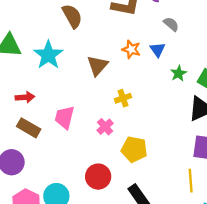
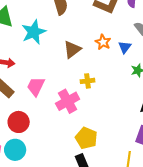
pink cross: (105, 127) -> (68, 101), size x1.6
yellow pentagon: (134, 149) -> (86, 138), moved
red circle: (98, 177) -> (19, 122), moved

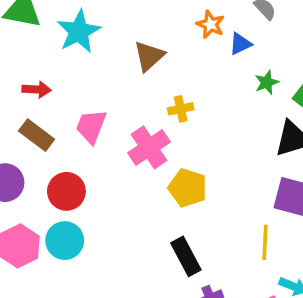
orange star: (103, 42) -> (210, 24), moved
blue triangle: (125, 47) -> (240, 44), turned 32
yellow pentagon: (86, 138) -> (188, 188), moved

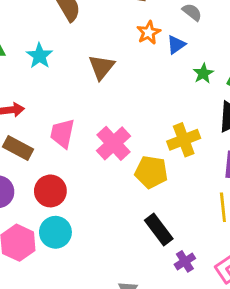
orange star: (210, 24) -> (149, 33), turned 30
cyan star: (79, 32) -> (40, 56), size x0.7
yellow cross: (181, 109) -> (184, 140), moved, size x1.5

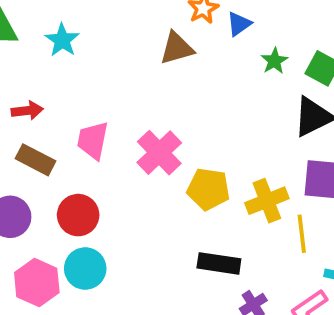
brown triangle: (101, 67) -> (177, 48), moved, turned 36
yellow cross: (184, 140) -> (267, 201), moved
black rectangle: (159, 229) -> (219, 263), turned -44

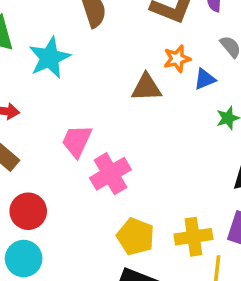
cyan star: (62, 40) -> (50, 58), size x1.4
pink trapezoid: (93, 140) -> (77, 141), moved
yellow pentagon: (208, 189) -> (136, 237), moved

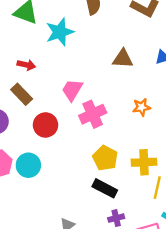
orange star: (177, 59) -> (141, 107), moved
red circle: (28, 211) -> (45, 125), moved

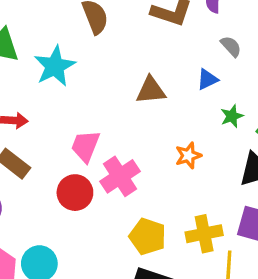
red circle: (45, 125) -> (75, 193), moved

